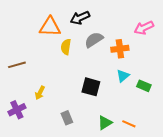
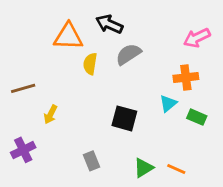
black arrow: (80, 18) -> (109, 24), turned 48
orange cross: (120, 49) -> (186, 77), moved
yellow arrow: (40, 93) -> (51, 114), moved

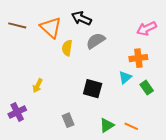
orange triangle: (68, 36) -> (51, 27), turned 40
brown line: (23, 88) -> (17, 25), moved, turned 30
green rectangle: (197, 117) -> (147, 88), turned 32

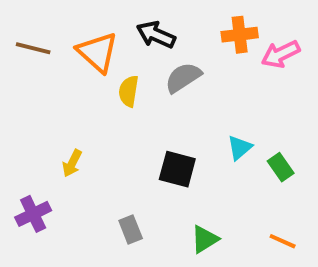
orange cross: (138, 58) -> (240, 35), moved
orange line: (131, 126) -> (283, 241), moved

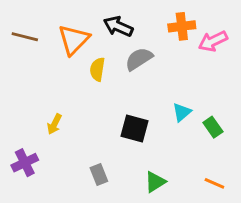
orange triangle: (97, 52) -> (74, 40), turned 32

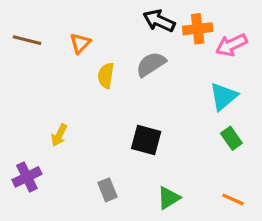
black arrow: (118, 26) -> (159, 21), moved
orange triangle: (74, 40) -> (80, 43), size x0.6
cyan triangle: (182, 112) -> (223, 96), moved, size x1.4

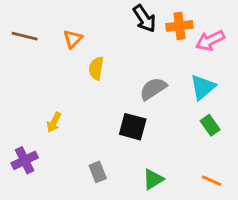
black arrow: (159, 21) -> (144, 19), turned -148
gray semicircle: (151, 64) -> (153, 89), moved

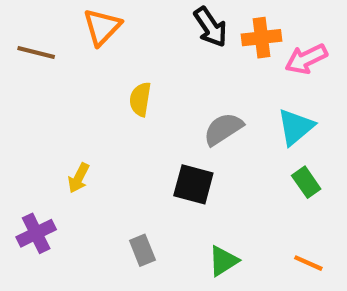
orange triangle: (73, 39) -> (102, 27), moved, size x1.4

